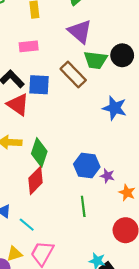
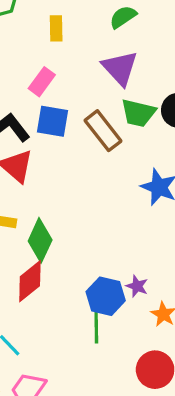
pink rectangle: (29, 46) -> (42, 82), turned -54
blue square: (39, 85) -> (53, 121), moved
blue hexagon: (87, 165) -> (106, 296), moved

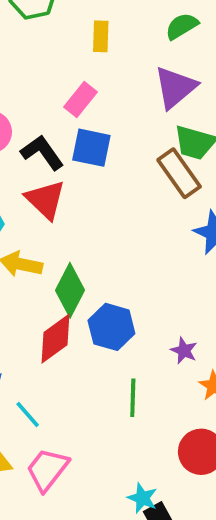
purple triangle: (120, 68) -> (175, 87), turned 30
brown rectangle: (103, 131) -> (179, 173), moved
blue hexagon: (106, 296) -> (111, 327), moved

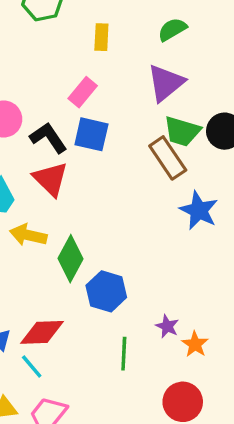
red diamond: (56, 339) -> (42, 332), moved, turned 33
purple star: (184, 350) -> (167, 326), moved

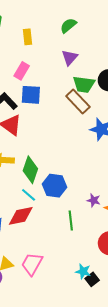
purple triangle: (166, 83) -> (70, 58), size x0.7
cyan line: (32, 367) -> (29, 195), moved

